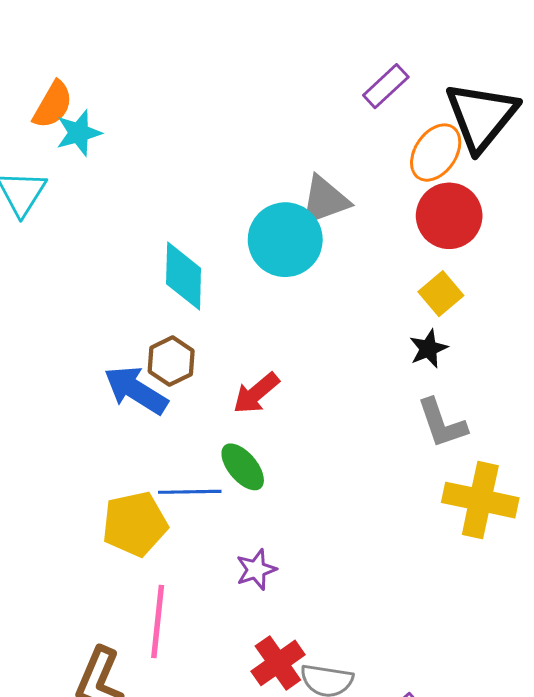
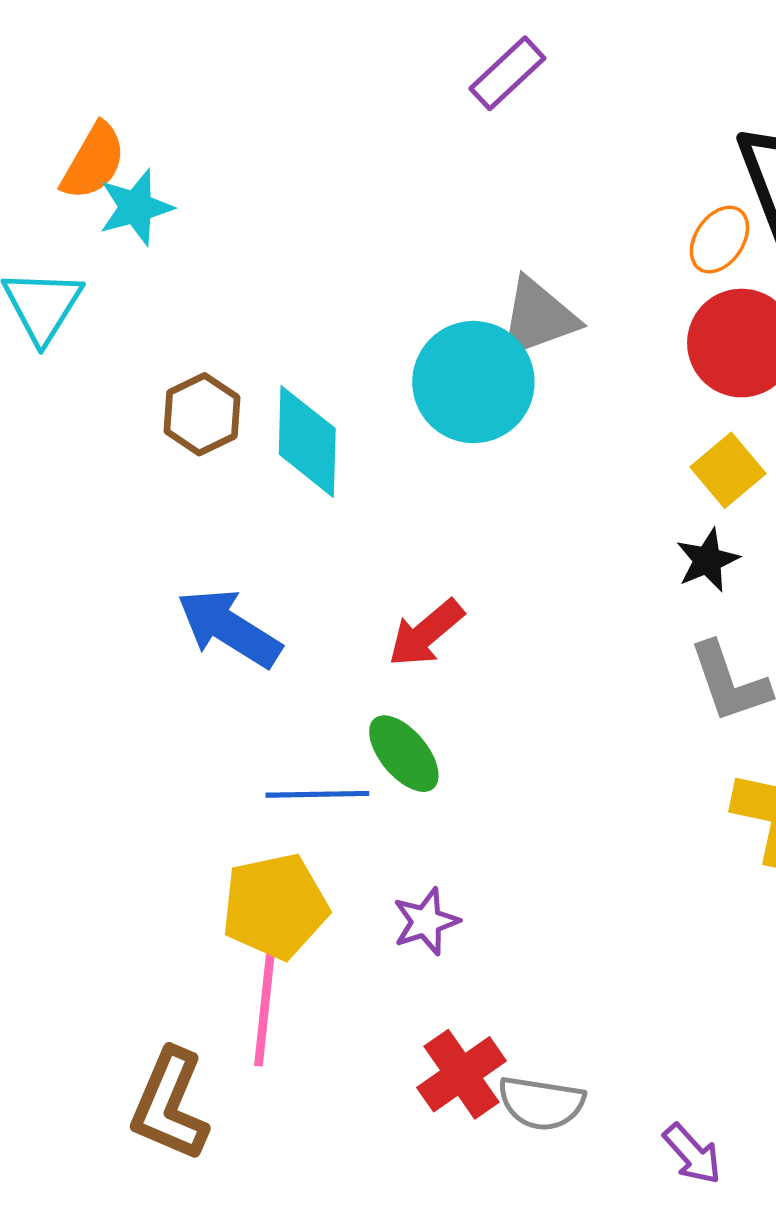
purple rectangle: (386, 86) -> (507, 73), moved
orange ellipse: (436, 153) -> (719, 240), size x0.7
brown hexagon: (171, 361) -> (202, 414), moved
yellow pentagon: (135, 524) -> (275, 906), moved

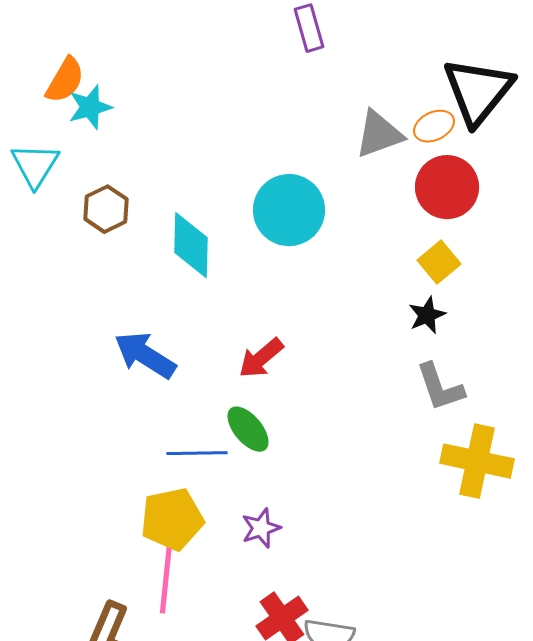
purple rectangle: (507, 73) -> (309, 28), turned -63
orange ellipse: (719, 240) -> (434, 126), turned 30
gray triangle: (538, 318) -> (379, 134), moved
brown hexagon: (202, 414) -> (106, 209), moved

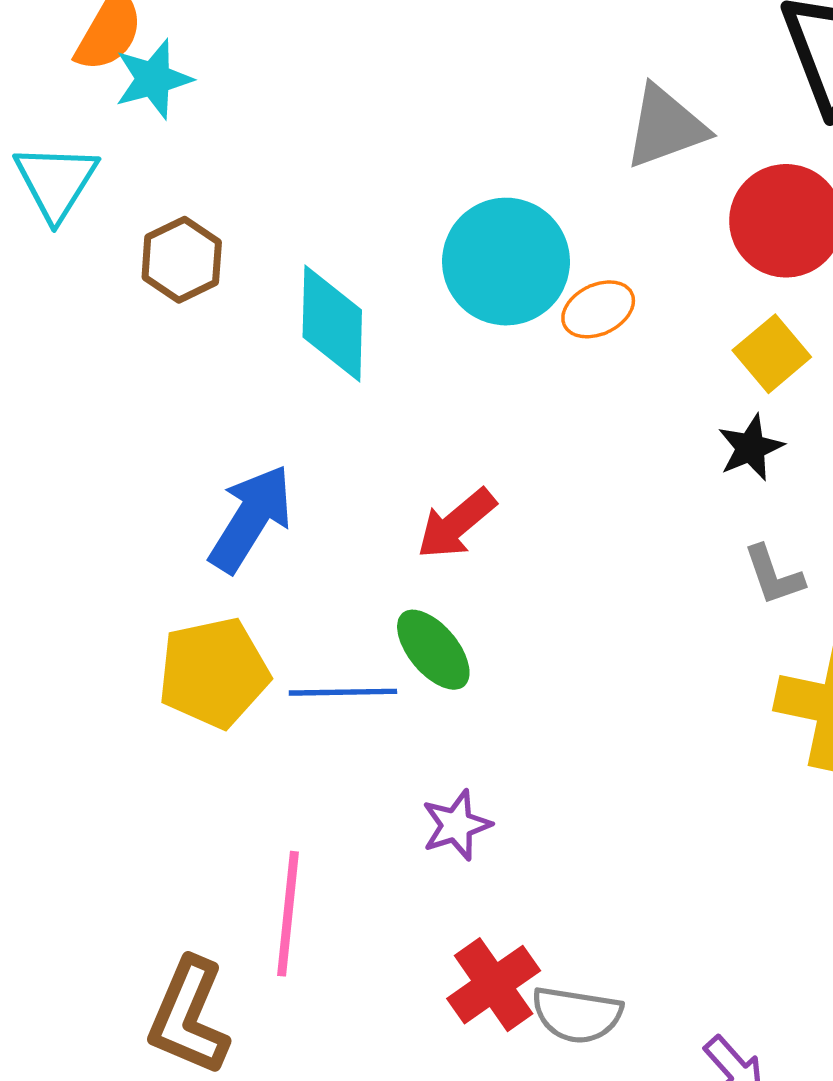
orange ellipse: (434, 126) -> (598, 309), moved
blue arrow: (145, 355) -> (251, 519), turned 90
gray L-shape: (440, 387) -> (774, 575), size x0.7
yellow pentagon: (172, 519) -> (214, 673), moved

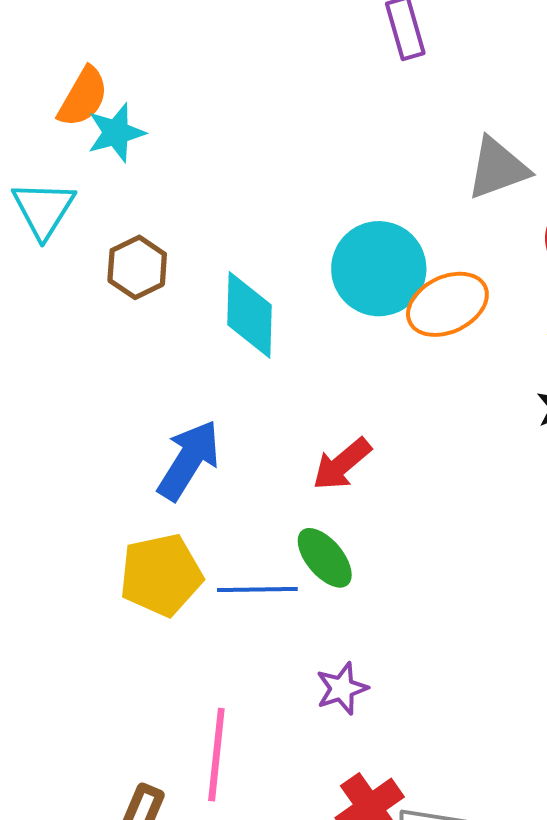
orange ellipse: (598, 309) -> (447, 304), size x1.5

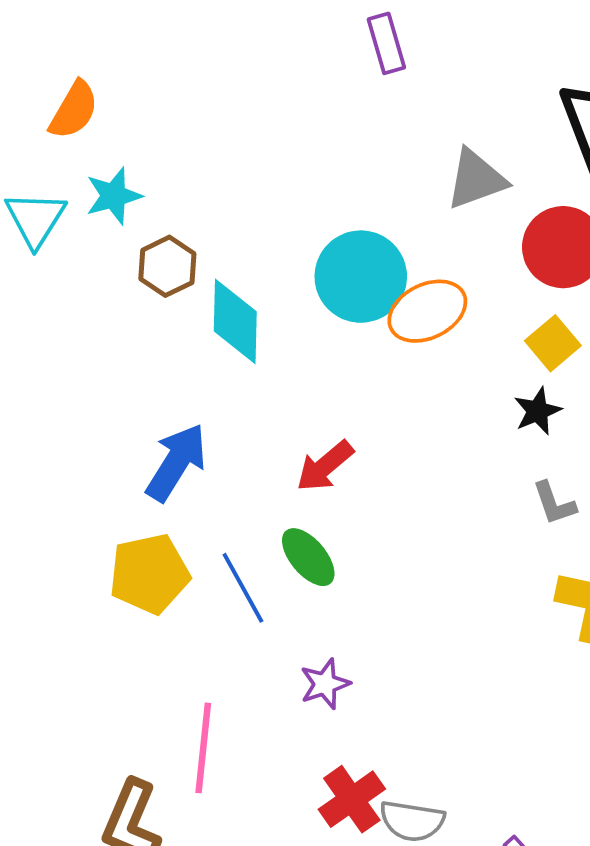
cyan star: (116, 133) -> (114, 196), moved
brown hexagon: (137, 267) -> (167, 266), moved
blue line: (257, 590) -> (243, 588), turned 62

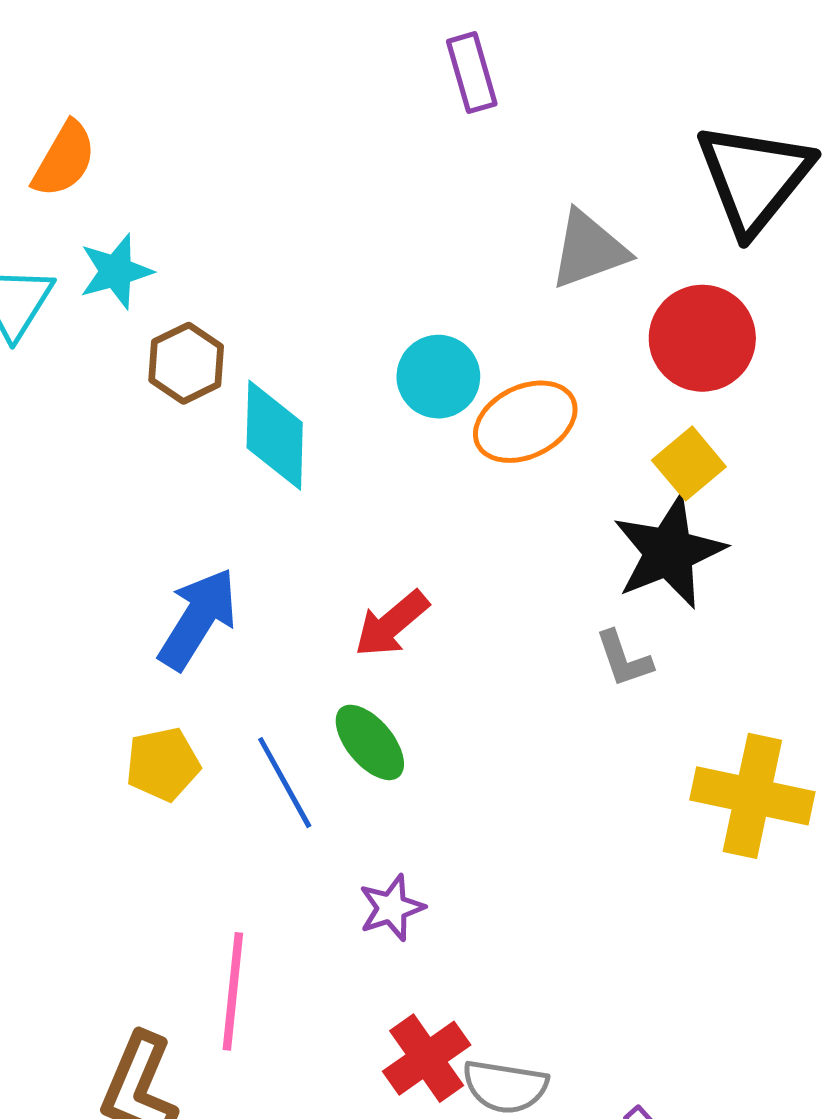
cyan circle: (361, 277) -> (438, 377), size x0.7
black star: (538, 411) -> (669, 552), size x1.8
gray L-shape: (554, 503) -> (624, 659), moved
yellow pentagon: (149, 574) -> (163, 764), size x0.7

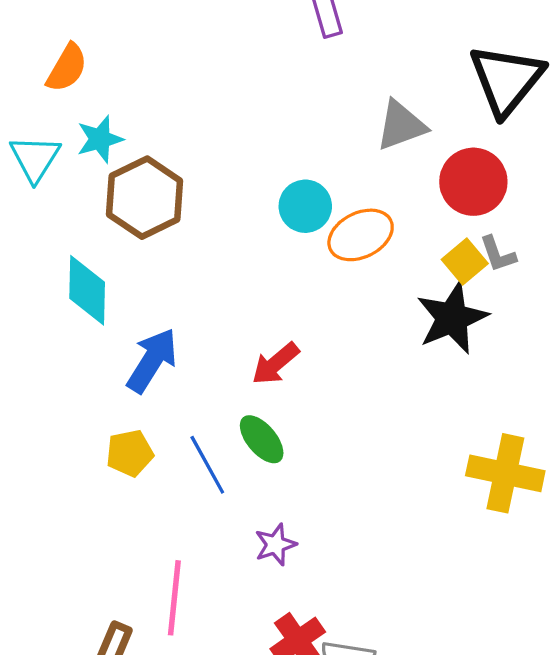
brown hexagon: (186, 363) -> (145, 198), size x1.6
cyan diamond: (275, 435) -> (87, 290), moved
gray L-shape: (624, 659) -> (498, 254), moved

